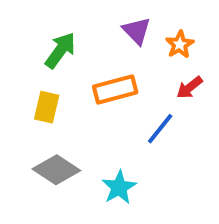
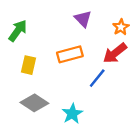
orange star: (180, 44) -> (121, 27), moved
green arrow: (60, 50) -> (18, 31), moved
red arrow: (189, 88) -> (115, 53), size x1.5

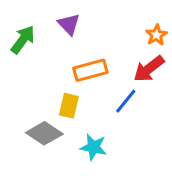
purple triangle: (83, 19) -> (69, 24), moved
yellow rectangle: (28, 65) -> (69, 106), moved
cyan star: (72, 114) -> (93, 147), turned -30

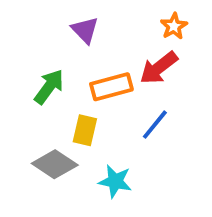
orange star: (156, 35) -> (174, 26), moved
green arrow: (23, 40) -> (49, 87), moved
red arrow: (149, 69) -> (159, 68), moved

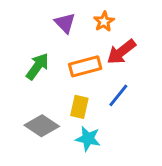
orange star: (174, 26) -> (104, 22), moved
yellow rectangle: (85, 130) -> (79, 107), moved

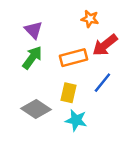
orange star: (104, 22) -> (90, 19), turned -30
purple triangle: (65, 23) -> (34, 30), moved

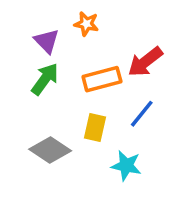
orange star: (90, 19) -> (86, 24), moved
cyan star: (76, 120) -> (126, 166), moved

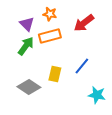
red arrow: (145, 62) -> (84, 23), moved
orange rectangle: (102, 79) -> (50, 36), moved
cyan star: (126, 166) -> (97, 95), moved

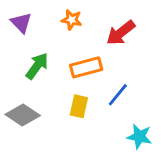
purple triangle: (27, 24) -> (21, 23), moved
orange rectangle: (50, 36) -> (86, 67), moved
gray diamond: (29, 87) -> (23, 115), moved

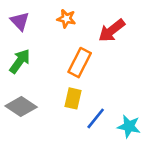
green arrow: (37, 66) -> (20, 61), moved
orange rectangle: (86, 67) -> (80, 63), turned -48
blue line: (118, 95) -> (96, 118), moved

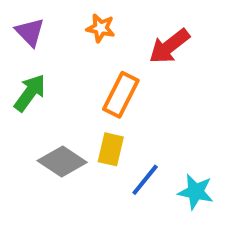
gray diamond: (21, 106) -> (62, 161), moved

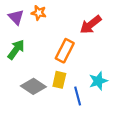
orange star: (101, 28) -> (39, 13), moved
blue line: (145, 180) -> (78, 96), turned -54
cyan star: (196, 192) -> (98, 81), moved, turned -30

